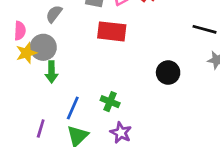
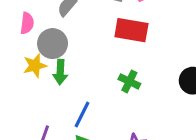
yellow star: (26, 53) -> (35, 66), moved
green cross: (110, 102) -> (129, 81), moved

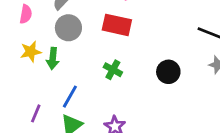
gray circle: (53, 44) -> (68, 28), moved

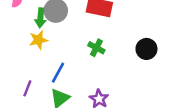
yellow star: (31, 52) -> (38, 40), moved
green arrow: (53, 58) -> (40, 18), moved

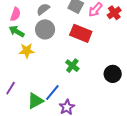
green arrow: (40, 18) -> (17, 31), moved, turned 105
blue line: (58, 73) -> (52, 93), moved

